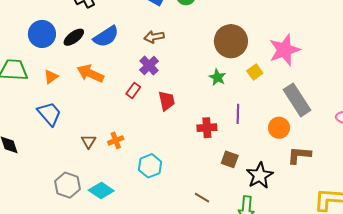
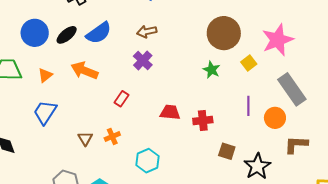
red rectangle: (133, 90) -> (122, 99), moved
red trapezoid: (167, 101) -> (170, 112), moved, turned -70
blue trapezoid: (49, 114) -> (45, 112), turned -104
purple line: (238, 114) -> (248, 106), moved

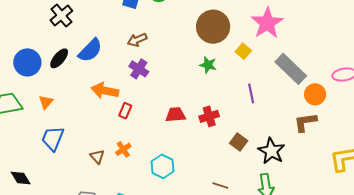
orange arrow: (84, 71) -> (105, 91), moved
orange circle: (275, 118) -> (315, 94), moved
brown square: (227, 151) -> (239, 142), turned 30

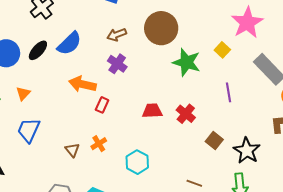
brown circle: (213, 27) -> (161, 28), moved
green star: (208, 65) -> (187, 62), size x1.6
red cross: (209, 116) -> (186, 114), turned -36

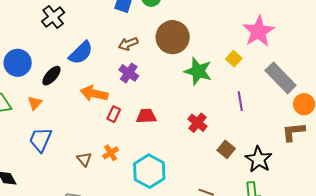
black ellipse: (38, 50) -> (51, 76), moved
red trapezoid: (152, 111) -> (146, 116), moved
cyan hexagon: (137, 162) -> (149, 171), size x1.4

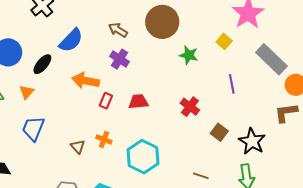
brown arrow: (128, 44) -> (118, 30), turned 54
green star: (198, 71) -> (189, 55), size x0.7
orange cross: (111, 153) -> (104, 139), turned -35

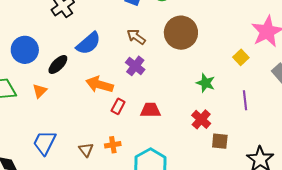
green star: (189, 55) -> (206, 83), moved
blue trapezoid: (33, 128) -> (44, 143), moved
brown square: (219, 132) -> (220, 141), moved, turned -36
orange cross: (104, 139) -> (113, 145), turned -35

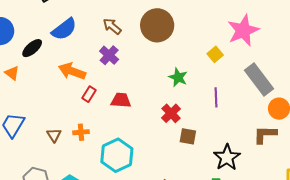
orange triangle: (40, 91) -> (12, 73), turned -42

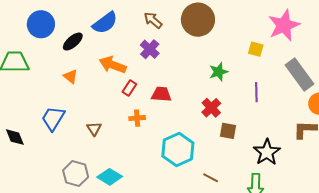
yellow square: (215, 54) -> (256, 49), turned -35
orange triangle: (12, 73) -> (70, 77), moved
green star: (178, 77) -> (219, 72), turned 30
orange cross: (81, 132) -> (137, 118), moved
cyan hexagon: (117, 155) -> (178, 149), moved

